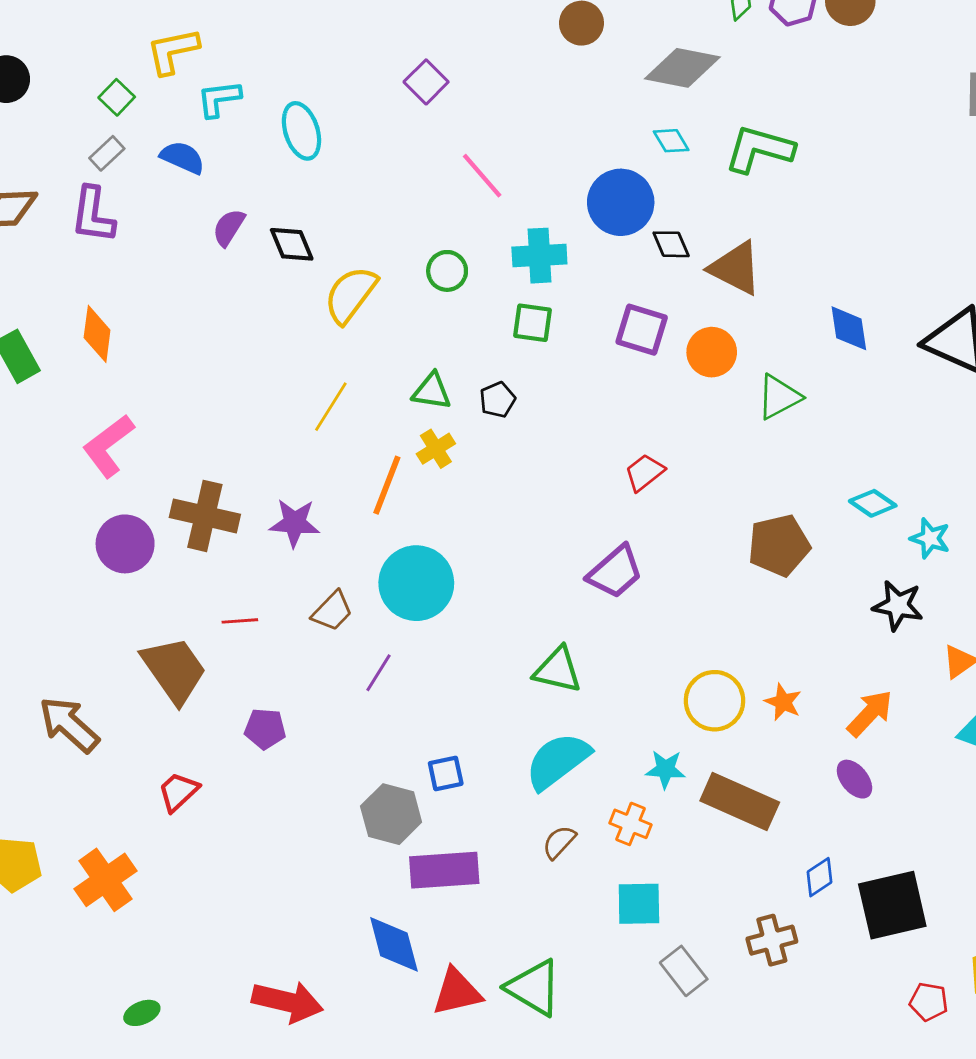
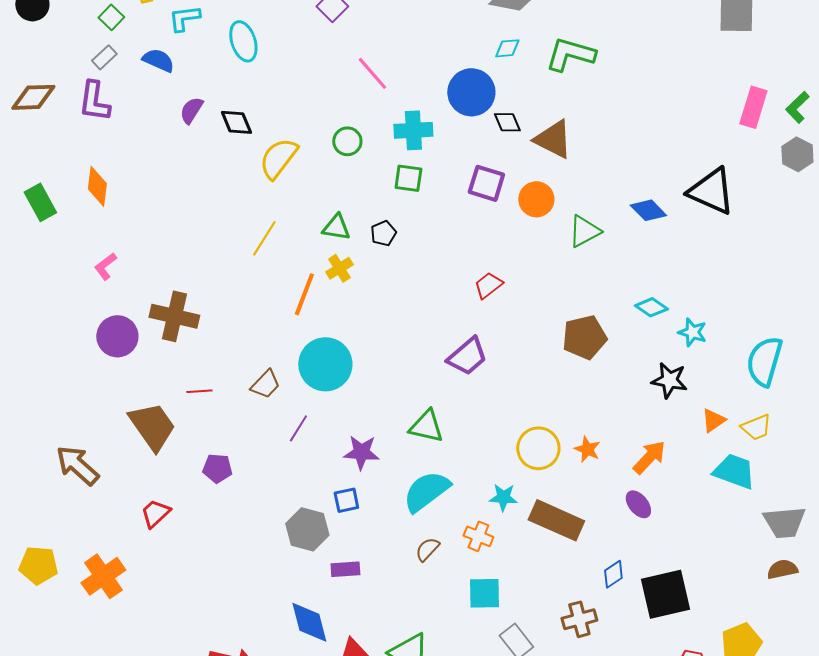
cyan diamond: (671, 141) -> (507, 48), turned -64
blue diamond: (849, 328) -> (648, 210), moved, turned -36
pink L-shape: (108, 446) -> (105, 266), size x0.6
purple star: (294, 523) -> (361, 452), moved
purple rectangle: (444, 870) -> (345, 569), size x0.6

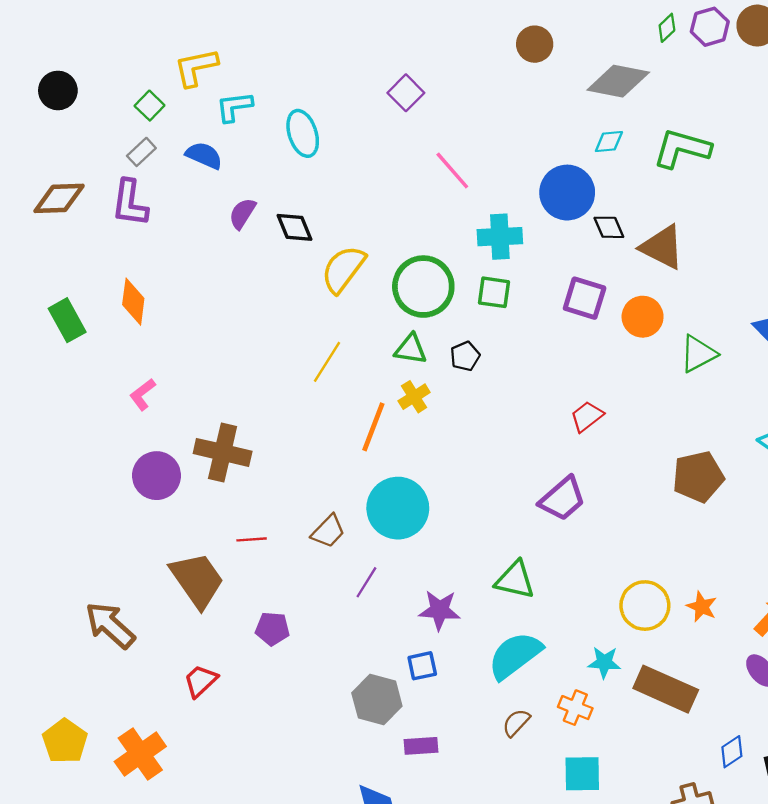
green circle: (347, 141) -> (423, 287), moved, size x1.8
yellow pentagon: (38, 565) -> (65, 741), turned 30

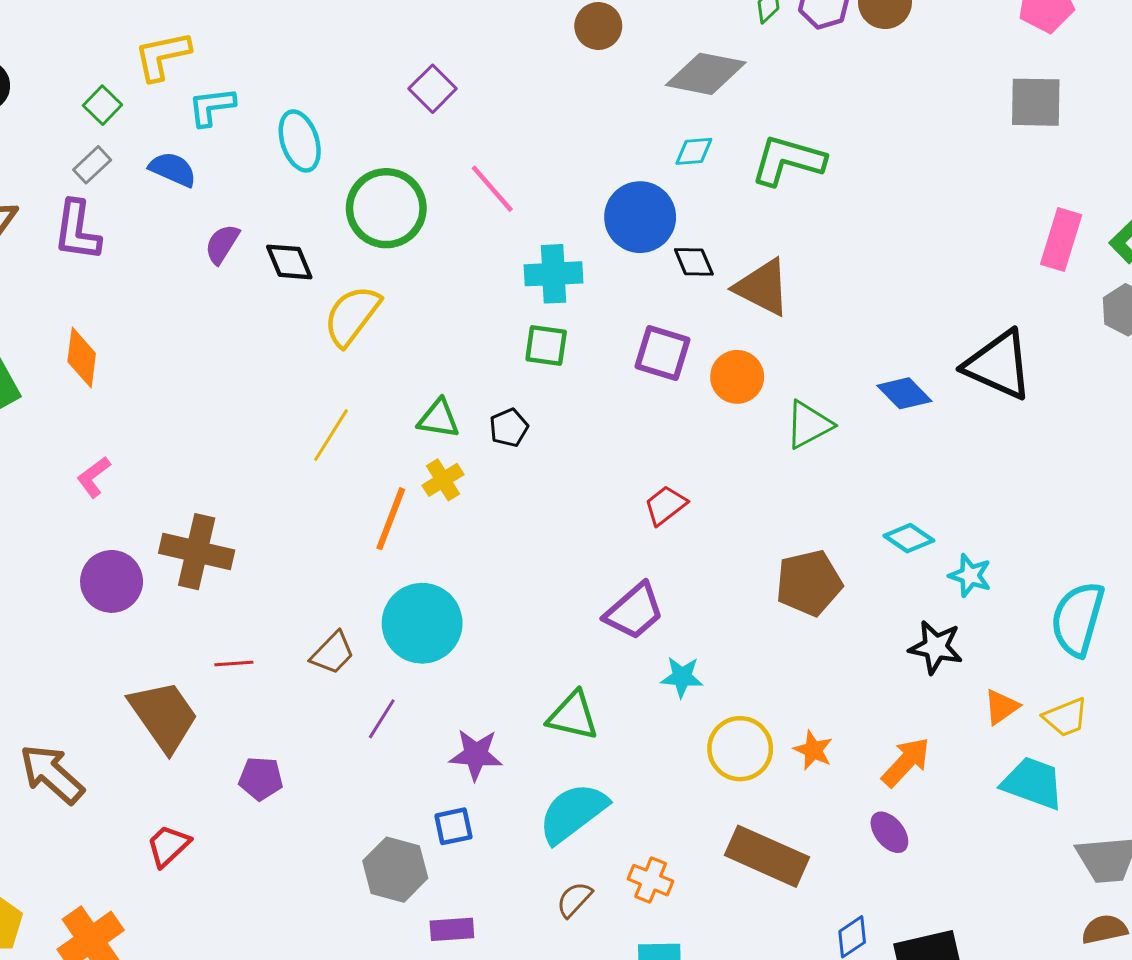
green circle: (423, 287) -> (386, 208), moved
cyan star: (604, 662) -> (682, 677), moved

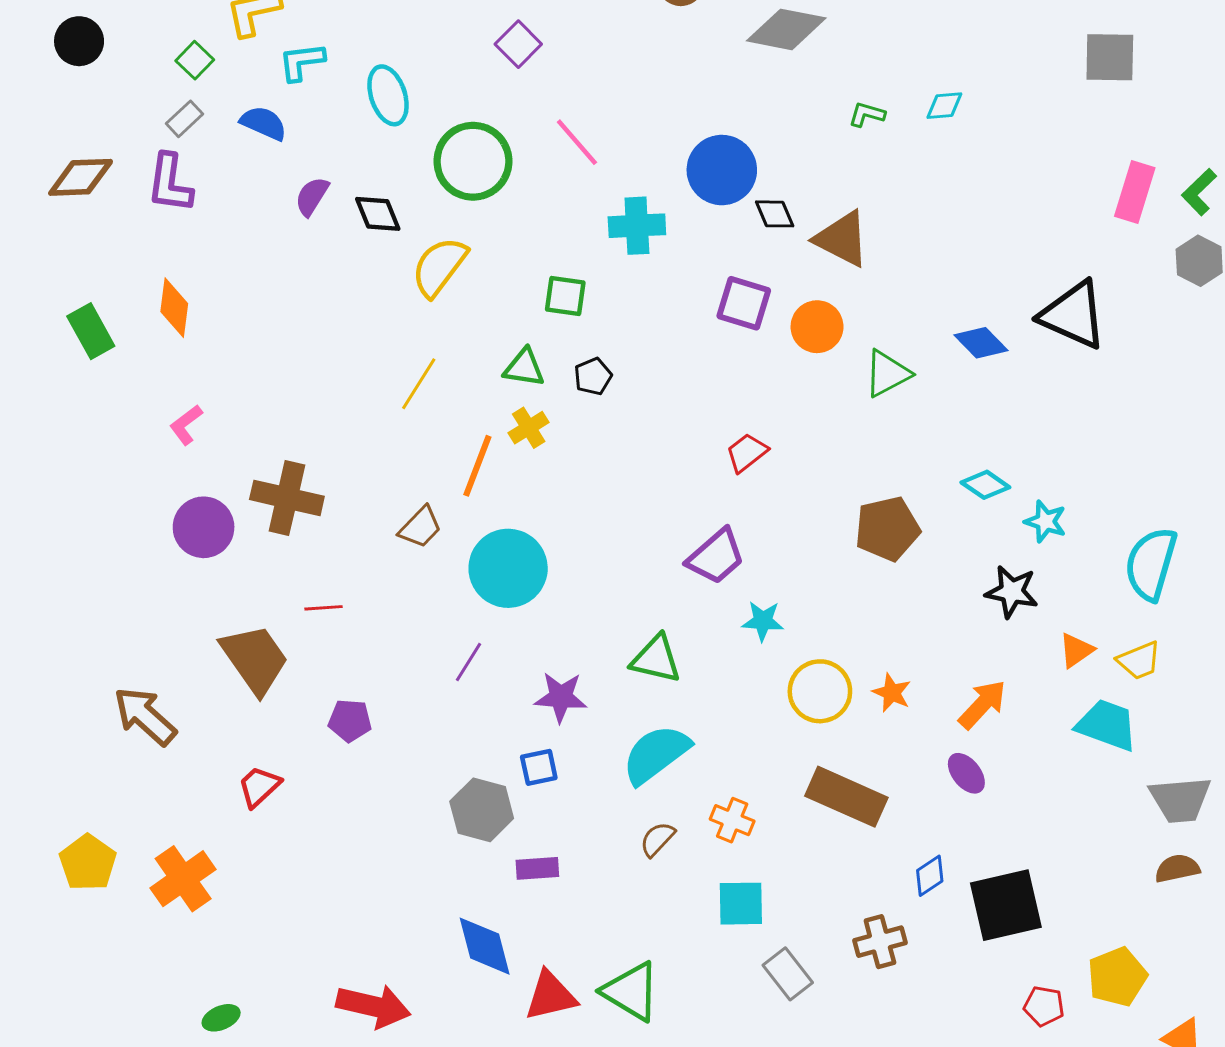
cyan diamond: (694, 151) -> (944, 106), moved
green L-shape: (788, 160) -> (867, 114), size x0.5
green square: (546, 346) -> (565, 296), moved
brown trapezoid: (333, 653) -> (420, 527), moved

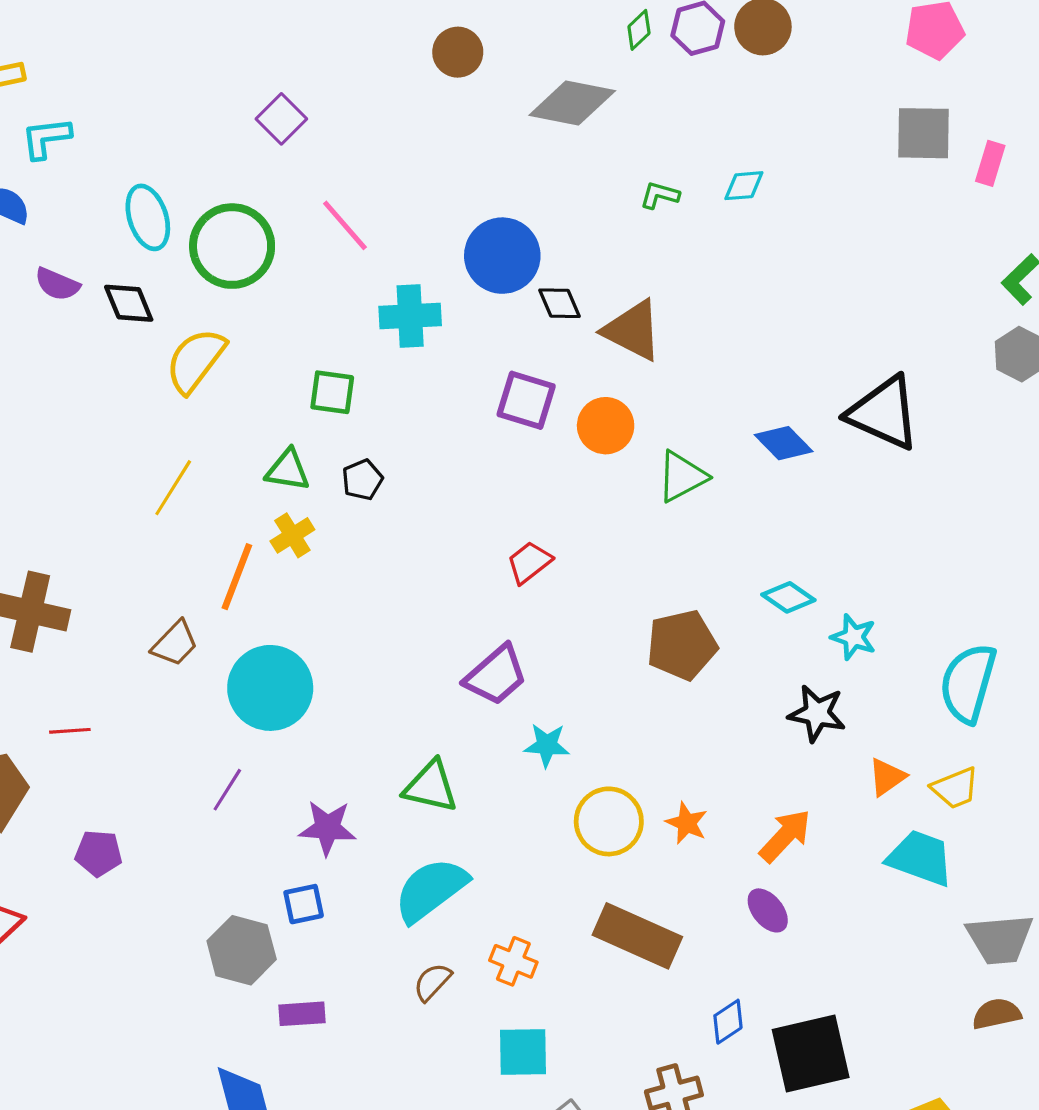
cyan ellipse: (388, 95) -> (148, 217), moved
pink rectangle: (1135, 192) -> (990, 163), moved, size x0.7
purple semicircle: (312, 196) -> (57, 284), turned -99

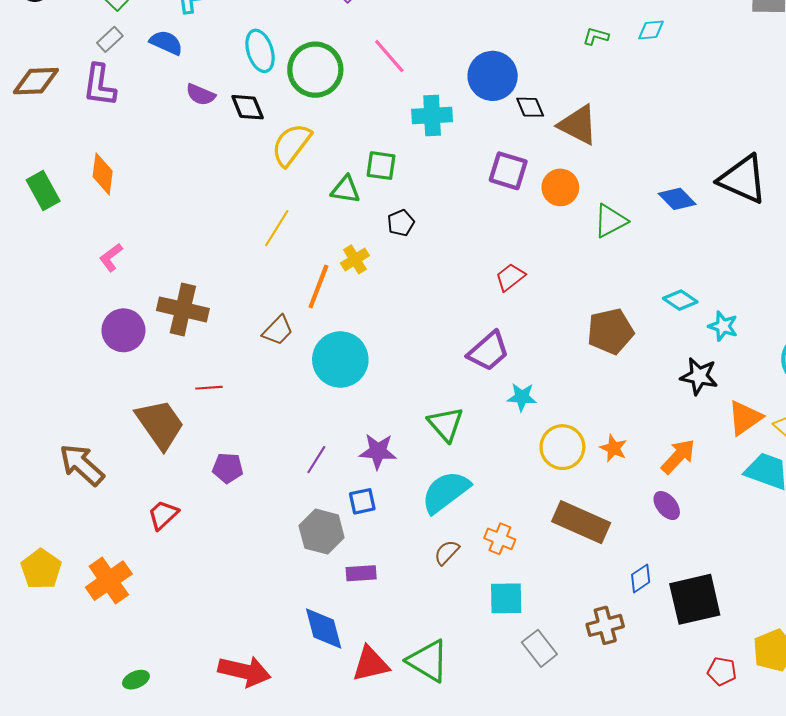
green triangle: (288, 470) -> (346, 190), moved
orange triangle: (887, 777) -> (745, 418), size x1.4
green triangle: (431, 786) -> (446, 424), turned 36
purple line: (227, 790) -> (316, 460), moved

